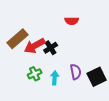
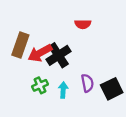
brown rectangle: (18, 39) -> (20, 45), turned -30
black cross: (51, 48) -> (58, 55), size x1.5

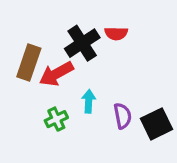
black cross: (58, 55) -> (82, 43), moved
cyan arrow: (63, 90) -> (89, 101), moved

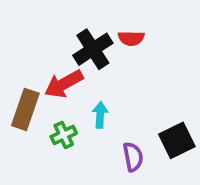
brown rectangle: (29, 63) -> (25, 109), moved
purple semicircle: (123, 116) -> (133, 157), moved

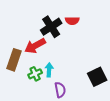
cyan arrow: (100, 115) -> (49, 70), moved
purple semicircle: (133, 157) -> (60, 90), moved

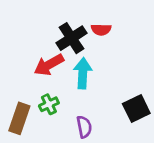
brown rectangle: (14, 60) -> (19, 118), moved
cyan arrow: (49, 70) -> (83, 73), moved, size x1.5

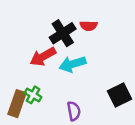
cyan arrow: (83, 73) -> (73, 64), turned -110
green cross: (49, 104) -> (33, 95), moved, turned -35

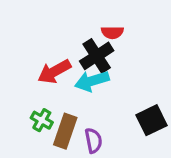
black cross: (63, 33) -> (97, 56), moved
brown rectangle: (17, 104) -> (65, 131), moved

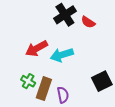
red semicircle: (112, 32) -> (88, 22), moved, turned 32
black cross: (97, 56) -> (65, 15), moved

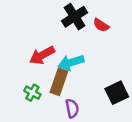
brown rectangle: (44, 89) -> (59, 82), moved

